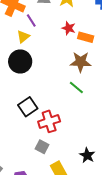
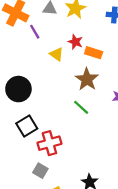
yellow triangle: (23, 37) -> (57, 54), moved, turned -48
black circle: (20, 61) -> (18, 89), moved
brown star: (81, 62) -> (87, 79), turned 30

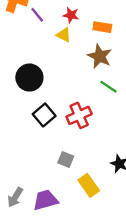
red star: (75, 42) -> (71, 15), moved
green line: (81, 107) -> (109, 87), moved
red cross: (49, 143) -> (79, 115), moved

